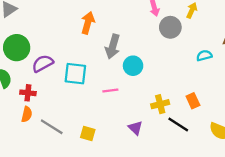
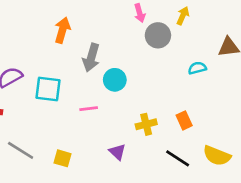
black line: (178, 124) -> (178, 158), moved

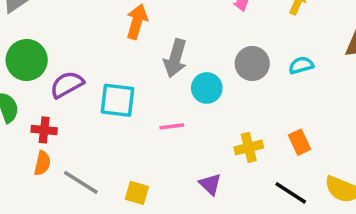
gray circle: (158, 35) -> (252, 64), moved
cyan semicircle: (197, 68) -> (301, 65), moved

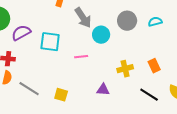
gray arrow: (175, 58) -> (83, 18), turned -50
purple triangle: (210, 184) -> (103, 90), turned -40

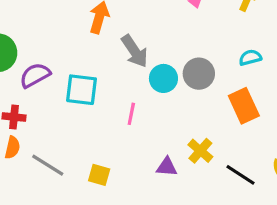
gray circle: (127, 21) -> (199, 74), moved
pink line: (81, 57) -> (131, 114), turned -72
orange rectangle: (154, 66) -> (244, 106), moved, size x1.5
yellow cross: (125, 69) -> (200, 151), moved, turned -35

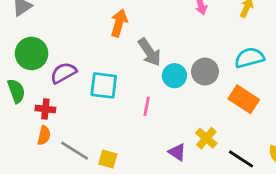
cyan semicircle: (250, 58) -> (249, 58), size x1.5
orange rectangle: (244, 106) -> (244, 99), turned -32
purple triangle: (167, 167) -> (177, 152), turned 30
yellow square: (99, 175) -> (108, 159), moved

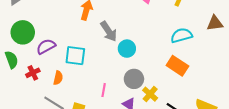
gray circle: (205, 72) -> (134, 79), moved
pink line: (147, 106) -> (104, 90), moved
red cross: (45, 109) -> (33, 73), turned -32
orange semicircle: (44, 135) -> (58, 78), moved

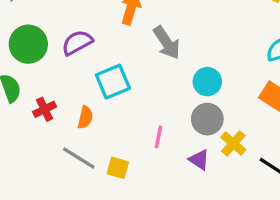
purple semicircle: (46, 47) -> (77, 43), moved
cyan circle: (127, 49) -> (207, 82), moved
cyan square: (75, 56) -> (113, 82), turned -30

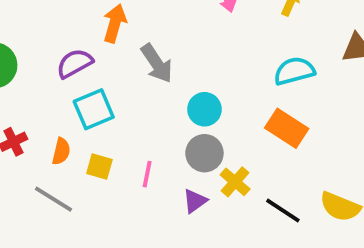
purple semicircle: (77, 43) -> (75, 63), moved
purple triangle: (199, 160) -> (195, 201), turned 50
yellow square: (118, 168) -> (99, 167), moved

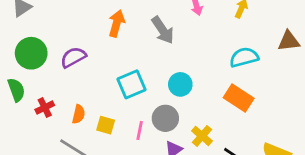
purple semicircle: (75, 63) -> (73, 57), moved
gray arrow: (157, 63) -> (163, 30), moved
cyan square: (94, 109) -> (131, 84), moved
gray circle: (204, 153) -> (165, 118), moved

